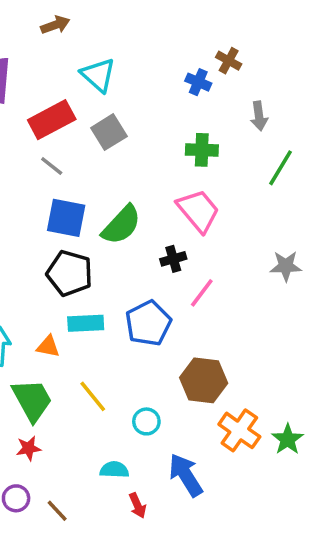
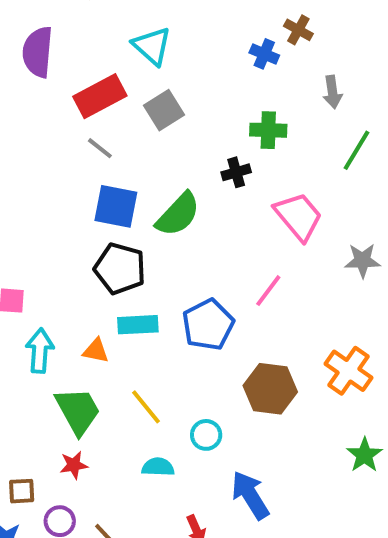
pink trapezoid: (198, 211) -> (298, 216), moved
black cross: (173, 259) -> (236, 172), moved
orange cross: (239, 430) -> (348, 371), moved
cyan semicircle: (114, 470) -> (158, 467), moved

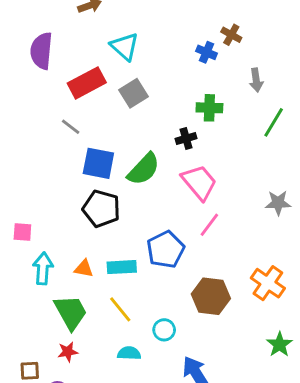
gray line: (100, 148) -> (71, 127), moved
pink trapezoid: (298, 216) -> (199, 182), moved
cyan rectangle: (138, 325) -> (122, 267), moved

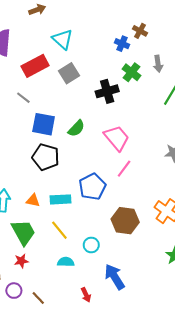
green cross: (209, 108) -> (132, 72), moved, turned 36
black cross: (186, 138) -> (107, 91), moved, size x1.5
green semicircle: (144, 169) -> (76, 128), size x0.7

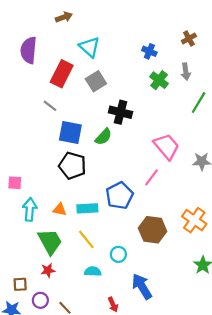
brown cross: (140, 31) -> (189, 38), moved, turned 32
red rectangle: (35, 66) -> (62, 74), turned -35
black cross: (107, 91) -> (121, 112), moved, turned 30
pink trapezoid: (117, 138) -> (166, 146), moved

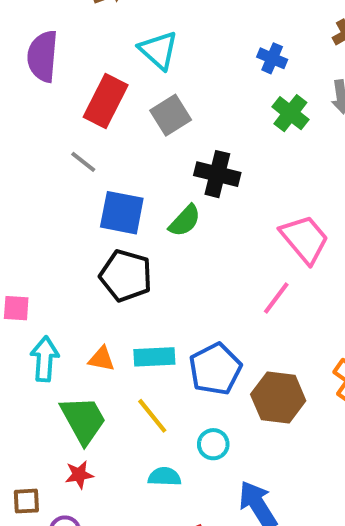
blue pentagon: (119, 196) -> (215, 369), moved

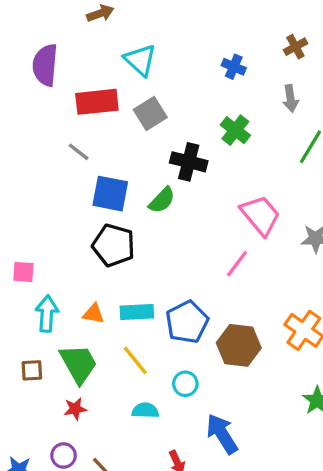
red rectangle: (106, 101) -> (97, 102), turned 57
green cross: (290, 113) -> (235, 130), moved
brown square: (26, 501) -> (32, 370), moved

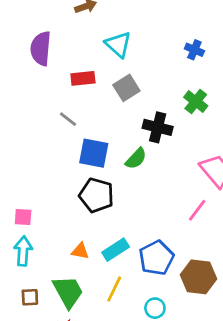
red rectangle: (97, 102) -> (83, 78), size x0.7
cyan rectangle: (137, 312) -> (116, 250), turned -30
cyan arrow: (47, 314) -> (23, 251), moved
yellow line: (135, 360) -> (114, 289), turned 65

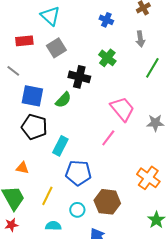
cyan rectangle: (116, 250) -> (60, 146), moved, turned -30
blue pentagon: (156, 258) -> (78, 173), turned 30
brown hexagon: (198, 277) -> (107, 202), moved

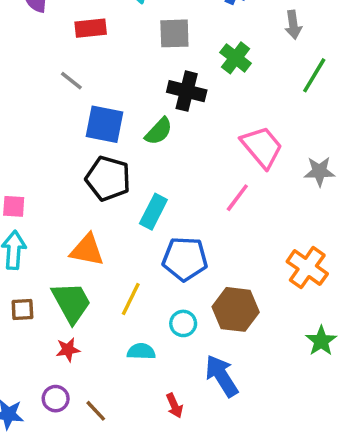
gray square: (56, 48) -> (174, 33), moved, turned 30
orange triangle: (22, 168) -> (87, 250), size x1.5

